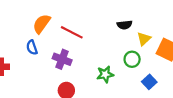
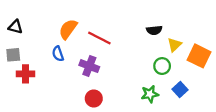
green star: (105, 74) -> (150, 94), moved

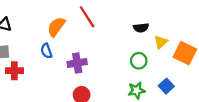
red line: (99, 38) -> (87, 17), moved, turned 30
purple cross: (89, 66) -> (77, 63), turned -30
green circle: (162, 66) -> (139, 61), moved

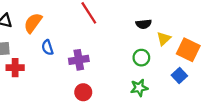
orange semicircle: (56, 27) -> (33, 23), moved
blue square: (166, 86) -> (179, 75), moved

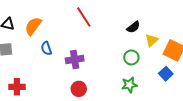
black semicircle: (144, 24) -> (133, 27), turned -32
red cross: (15, 68) -> (17, 87), moved

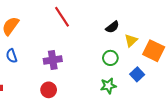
blue semicircle: (46, 48) -> (12, 56), moved
blue square: (166, 74) -> (137, 74), moved
red circle: (79, 89) -> (49, 90), moved

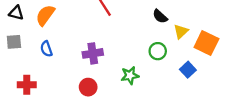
black semicircle: (112, 27) -> (160, 16), turned 80
green star: (108, 86) -> (130, 75), moved

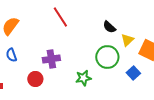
green circle: (158, 51) -> (107, 57), size x1.5
red circle: (88, 87) -> (35, 79), moved

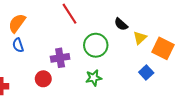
blue semicircle: (11, 55) -> (18, 45), moved
green circle: (107, 57) -> (96, 45), moved

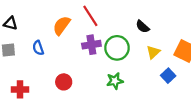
orange semicircle: (17, 23) -> (62, 25), moved
yellow triangle: (140, 38) -> (153, 52), moved
purple cross: (60, 58) -> (91, 45), moved

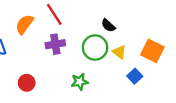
green circle: (117, 48) -> (95, 48), moved
yellow triangle: (153, 52) -> (119, 52), turned -40

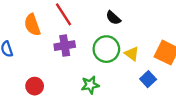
orange semicircle: (24, 24) -> (32, 25), turned -55
black semicircle: (108, 25) -> (113, 18), moved

